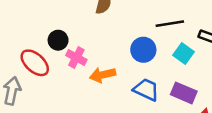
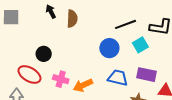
cyan square: (184, 53) -> (140, 45), turned 35
pink cross: (76, 58) -> (61, 79), moved
orange arrow: (103, 75) -> (83, 85), moved

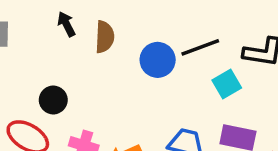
blue circle: (109, 48) -> (158, 60), moved

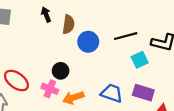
blue circle: (158, 60) -> (88, 42), moved
black circle: (53, 100) -> (61, 71), moved

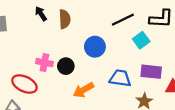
blue circle: (88, 42) -> (95, 47), moved
pink cross: (50, 89) -> (44, 63), moved

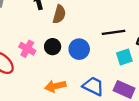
black circle: (66, 66) -> (53, 47), moved

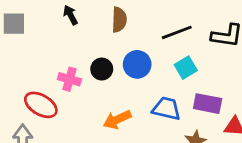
brown semicircle: (59, 14) -> (119, 20), moved
cyan square: (124, 57) -> (186, 68), moved

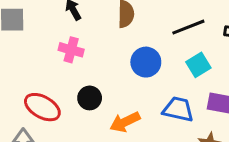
black circle: (102, 69) -> (90, 98), moved
pink cross: (69, 79) -> (71, 50), moved

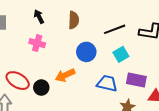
black circle: (90, 98) -> (41, 88), moved
orange arrow: (125, 122) -> (65, 75), moved

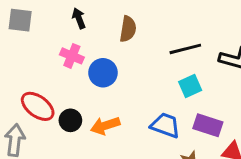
blue circle: (86, 52) -> (103, 73), moved
orange arrow: (65, 75) -> (105, 126), moved

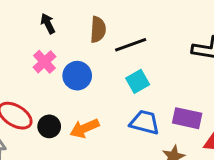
black line: (185, 49) -> (131, 45), moved
pink cross: (72, 56) -> (44, 62), turned 30
cyan square: (190, 86) -> (138, 81), moved

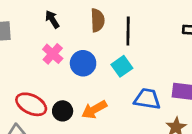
black line: (131, 45) -> (128, 31), turned -64
cyan square: (138, 81) -> (122, 66), moved

